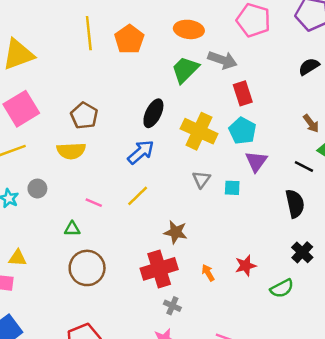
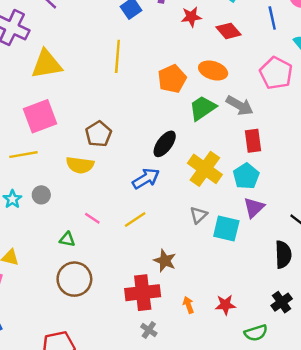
orange pentagon: (129, 39) -> (172, 79), moved
cyan square: (232, 188) -> (226, 229), size x1.6

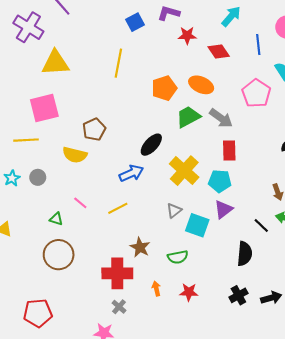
cyan pentagon: (246, 176) -> (220, 181), turned 30
green semicircle: (256, 333) -> (178, 257), moved

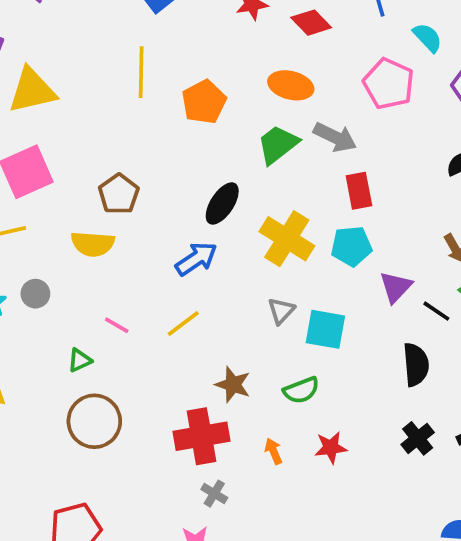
orange pentagon: (164, 88) -> (204, 102), moved
purple triangle: (223, 209) -> (396, 287), moved
green triangle: (56, 219) -> (80, 360), turned -32

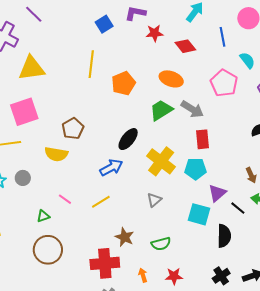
cyan square: (325, 329) -> (199, 214), moved

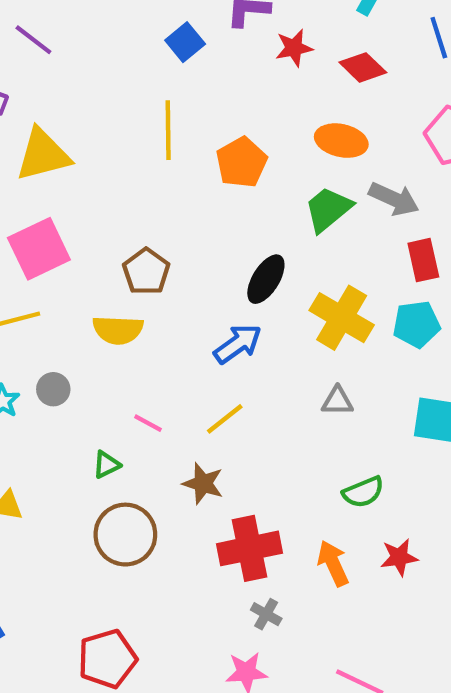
gray triangle: (154, 200) -> (337, 401), turned 49
brown star: (124, 237) -> (203, 483), moved
orange arrow: (143, 275) -> (333, 563), size x1.5

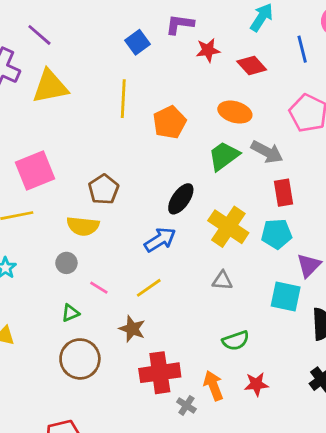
yellow triangle: (43, 155) -> (50, 86), moved
gray circle: (53, 389) -> (66, 263), moved
gray cross: (266, 614) -> (186, 405), moved

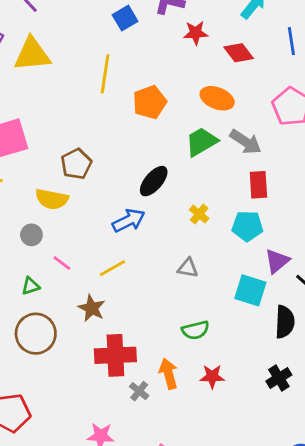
yellow cross: (228, 227) -> (199, 214), size x0.5

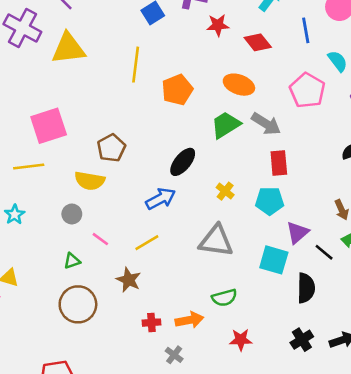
gray triangle: (188, 268) -> (216, 241), size x1.8
red cross: (115, 355) -> (151, 323), size x0.5
orange arrow: (168, 374) -> (189, 320), moved, turned 96

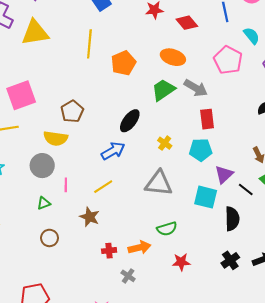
gray circle: (72, 214) -> (42, 166), size x1.5
pink line: (100, 239) -> (66, 185), turned 56
brown circle: (78, 304) -> (49, 238), size x0.6

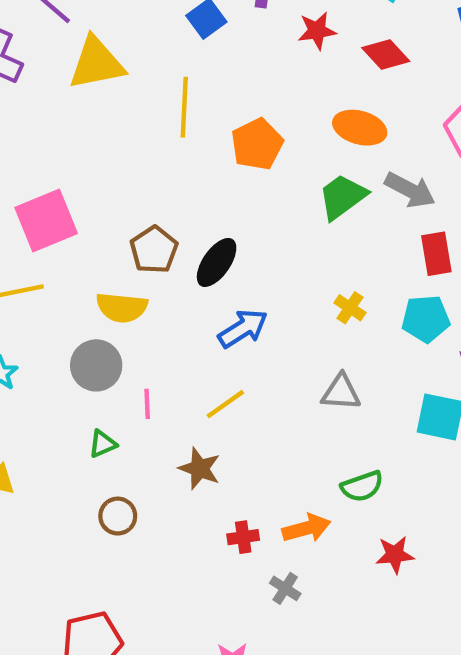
yellow triangle: (35, 33) -> (96, 63), moved
black ellipse: (130, 121) -> (217, 262), moved
gray triangle: (159, 183) -> (341, 392), size x0.7

